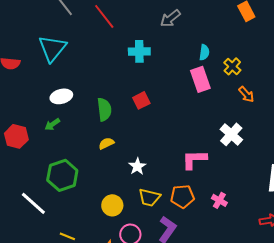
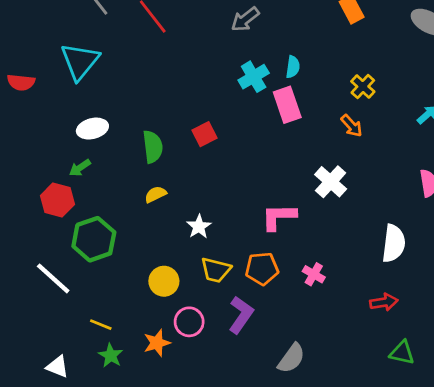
cyan cross: (139, 51) -> (254, 77), moved, turned -30
yellow cross: (232, 66) -> (363, 87), moved
red hexagon: (16, 136) -> (57, 200), moved

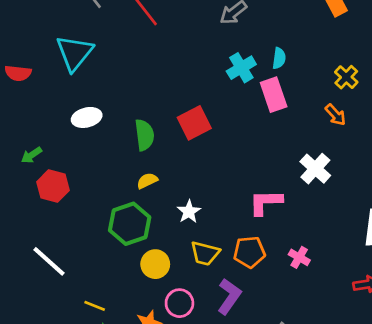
red square: (205, 134) -> (194, 123), size x1.4
green arrow: (80, 168) -> (31, 155), moved
green hexagon: (94, 239) -> (130, 224), moved

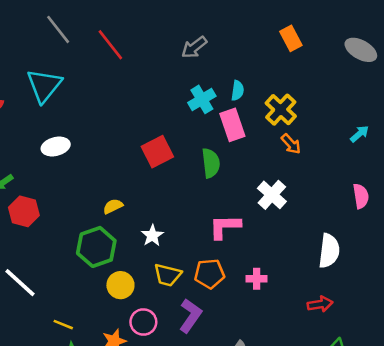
yellow cross: (346, 77) -> (281, 110), moved, size x1.4
green semicircle: (144, 135) -> (211, 163), moved
pink cross: (299, 257) -> (257, 279), turned -30

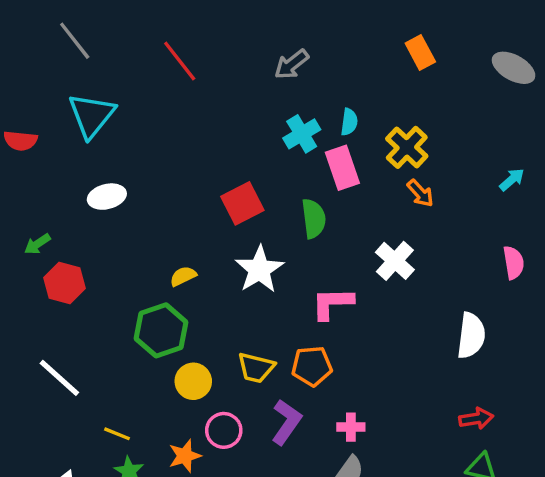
gray line: (58, 29) -> (75, 41), moved
white star: (152, 236) -> (259, 269), moved, size x1.6
pink cross: (257, 279) -> (351, 427), moved
red arrow: (320, 304) -> (476, 419), moved

